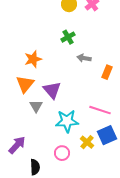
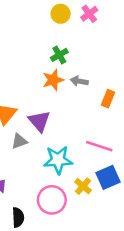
orange star: (33, 59) -> (53, 80), moved
gray triangle: (36, 106) -> (19, 141), turned 40
pink circle: (62, 153) -> (52, 200), size x1.5

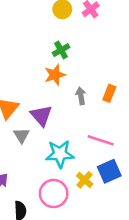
gray arrow: (79, 81) -> (81, 96), moved, turned 70
gray triangle: (19, 141) -> (21, 135), turned -42

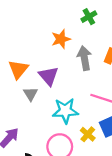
green cross: (61, 50) -> (89, 17), moved
gray arrow: (81, 96) -> (84, 58), size x1.5

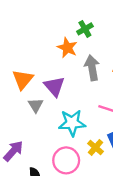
green cross: (89, 17) -> (85, 29), moved
orange star: (61, 39) -> (67, 48), turned -30

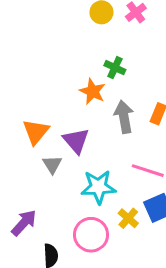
green cross: (85, 29) -> (115, 68), turned -35

